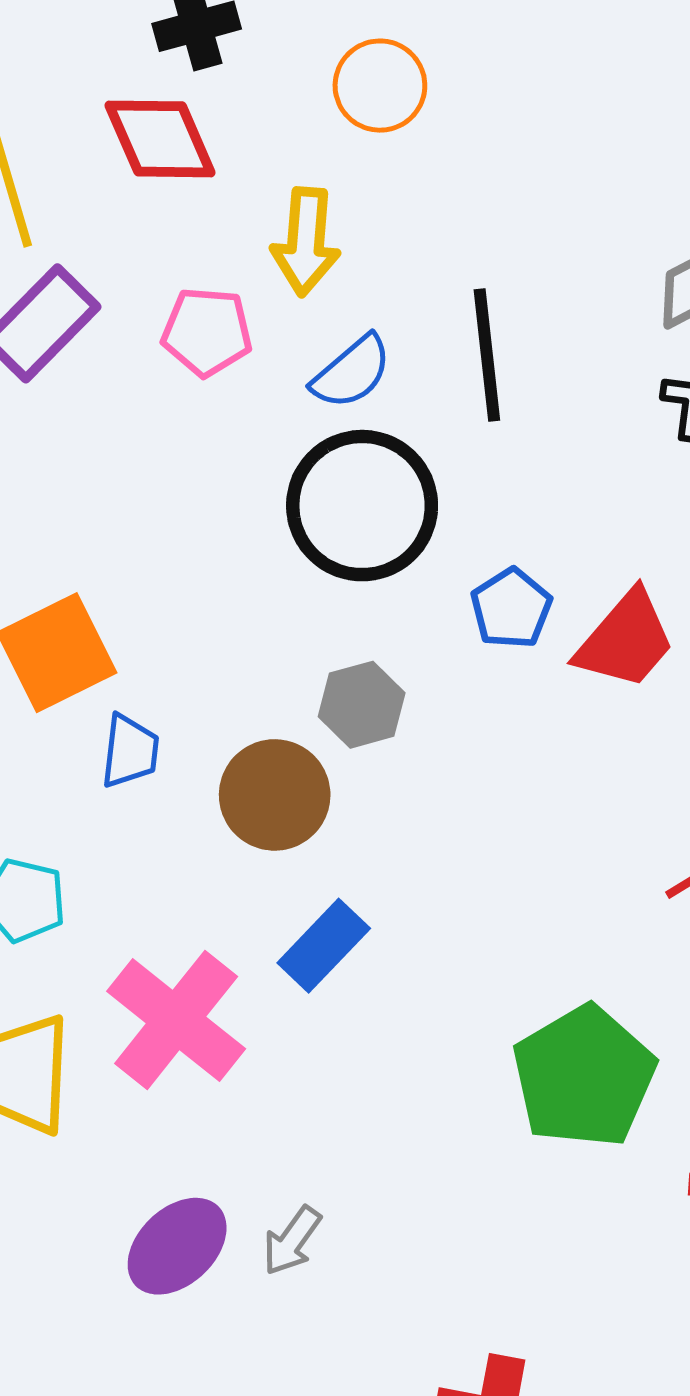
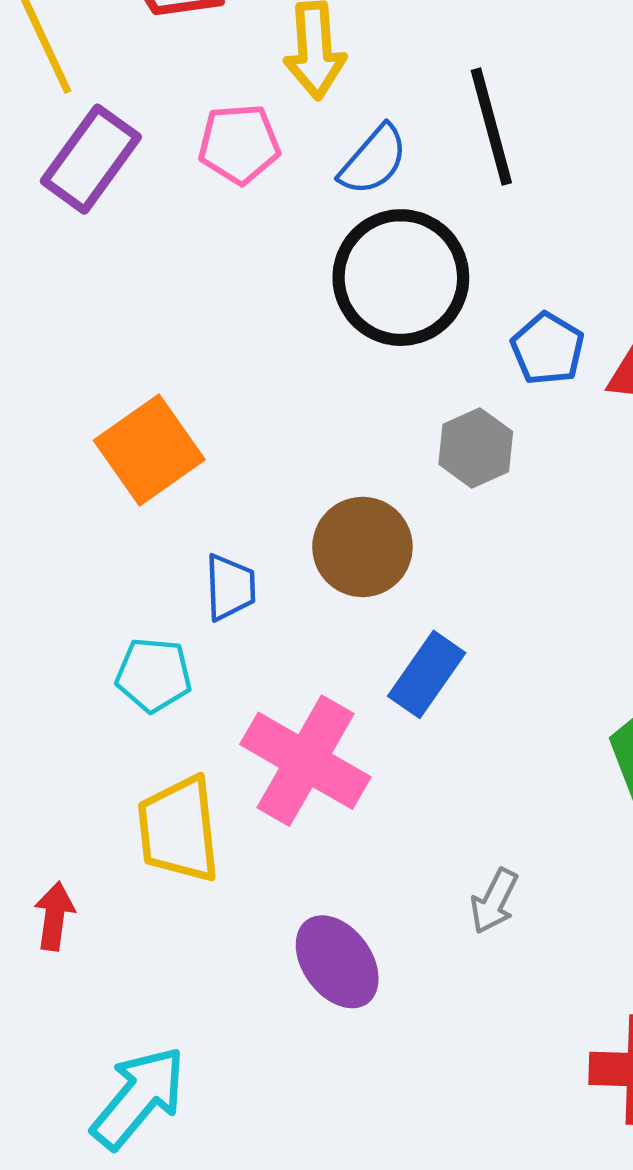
gray hexagon: (362, 705) -> (476, 448), moved
blue trapezoid: (130, 751) -> (230, 587), moved
gray arrow: (292, 1241) -> (494, 901), moved
purple ellipse: (177, 1246) -> (337, 962), turned -74

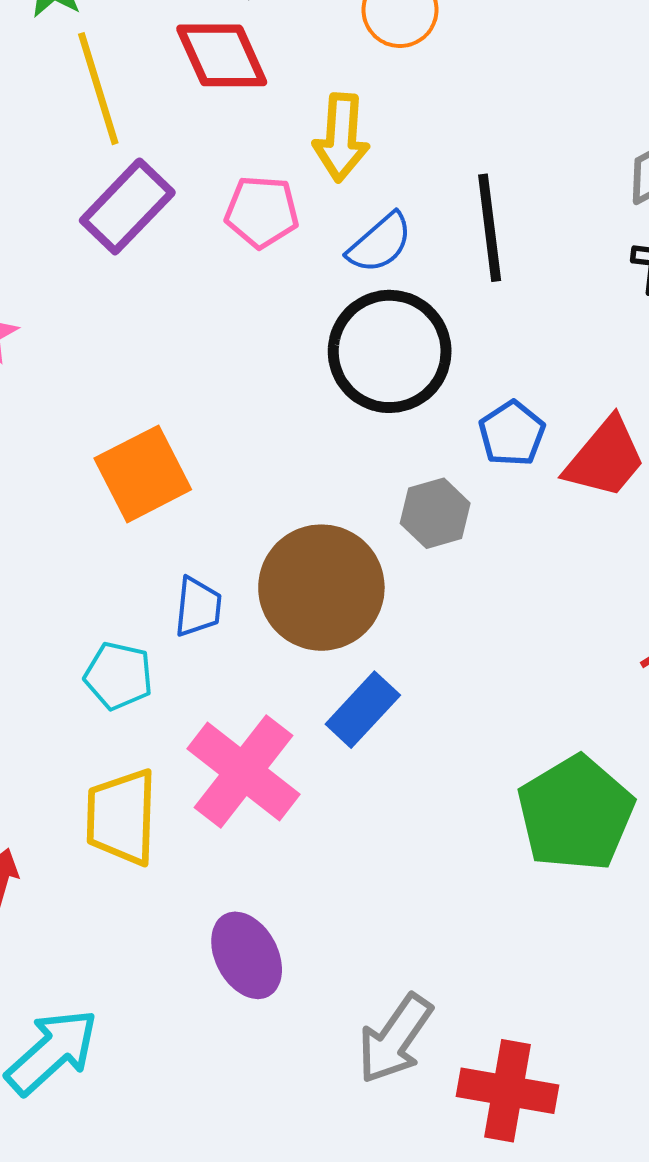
brown circle: (362, 547) -> (321, 588), size x1.4
gray arrow: (494, 901) -> (395, 1039), moved, size x1.6

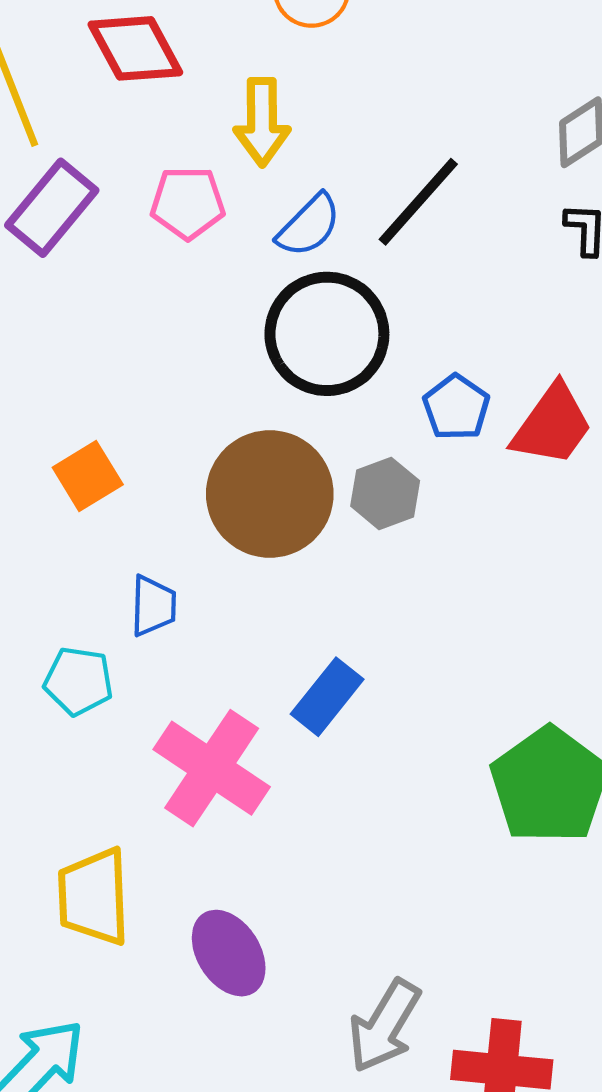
black line: (490, 228) -> (418, 202), turned 53
orange square: (143, 474) -> (88, 476), size x0.7
brown circle: (321, 588) -> (270, 494), moved
yellow trapezoid: (121, 817) -> (94, 897), moved

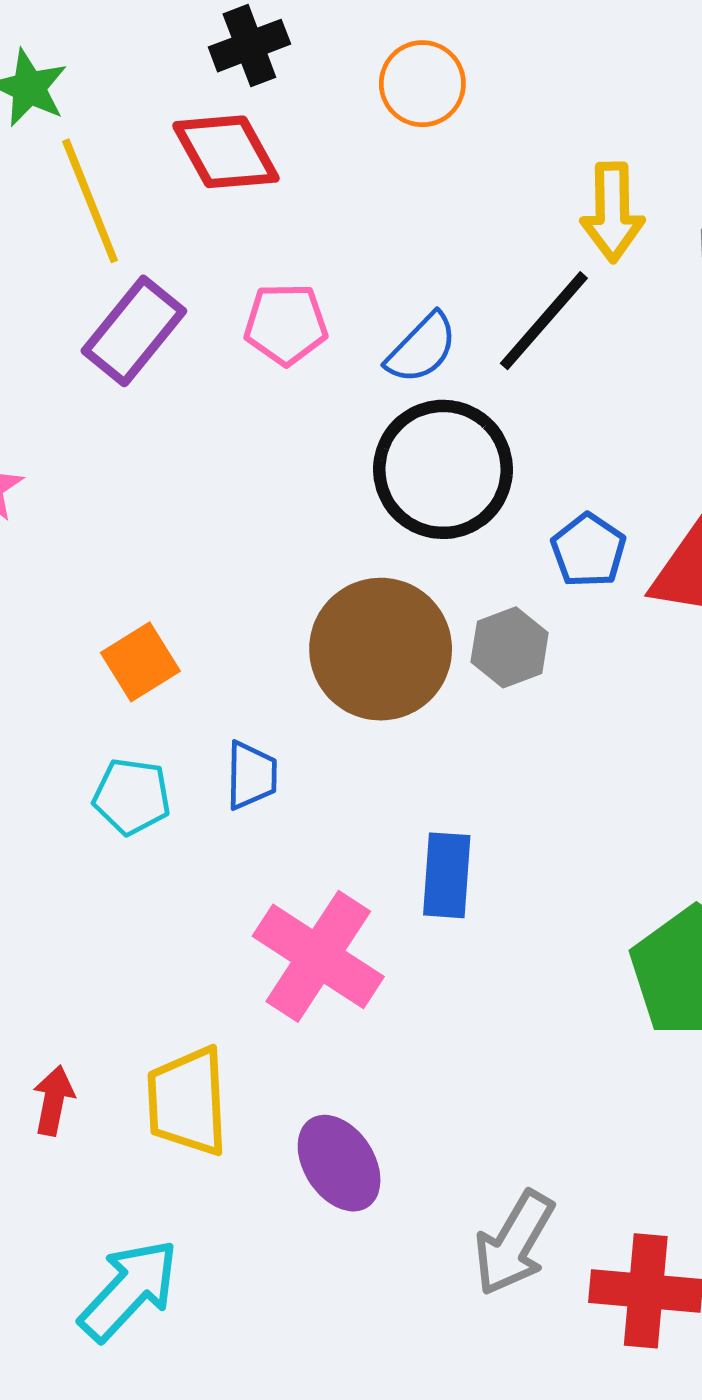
yellow arrow: (262, 122) -> (612, 212), moved
orange square: (88, 476) -> (140, 662), moved
cyan pentagon: (78, 681) -> (132, 796), moved
blue rectangle: (327, 697) -> (447, 875), turned -34

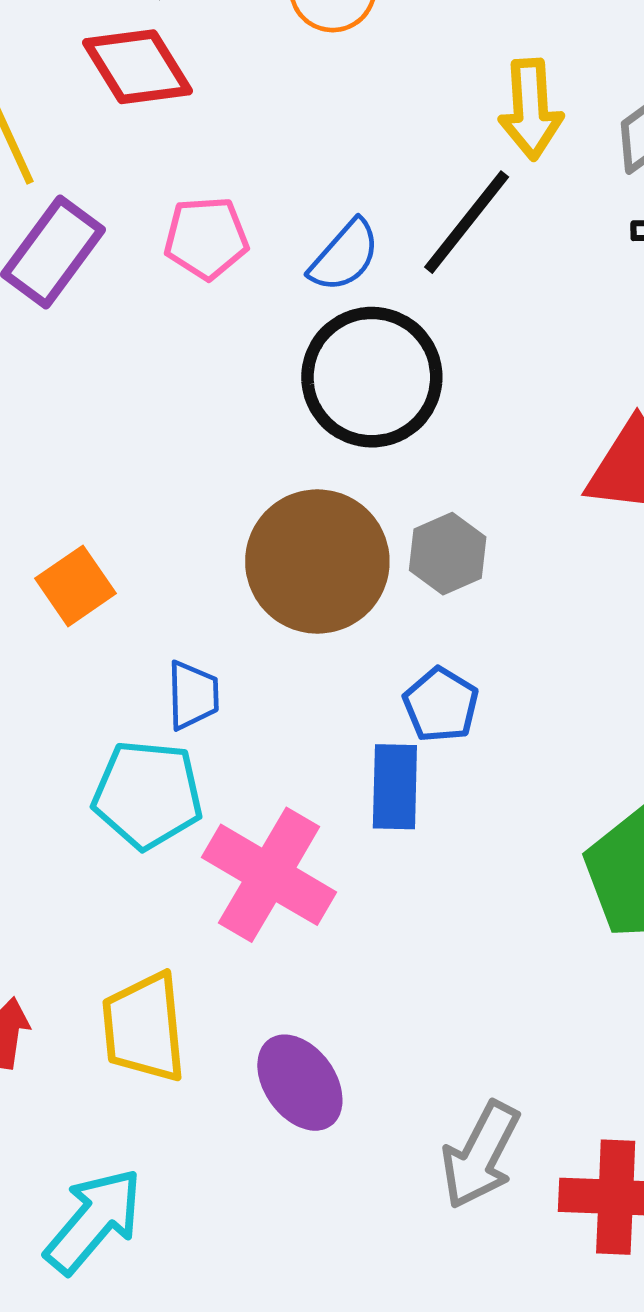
blue pentagon: (588, 550) -> (441, 705), moved
cyan pentagon: (132, 796) -> (148, 795), moved, size x1.4

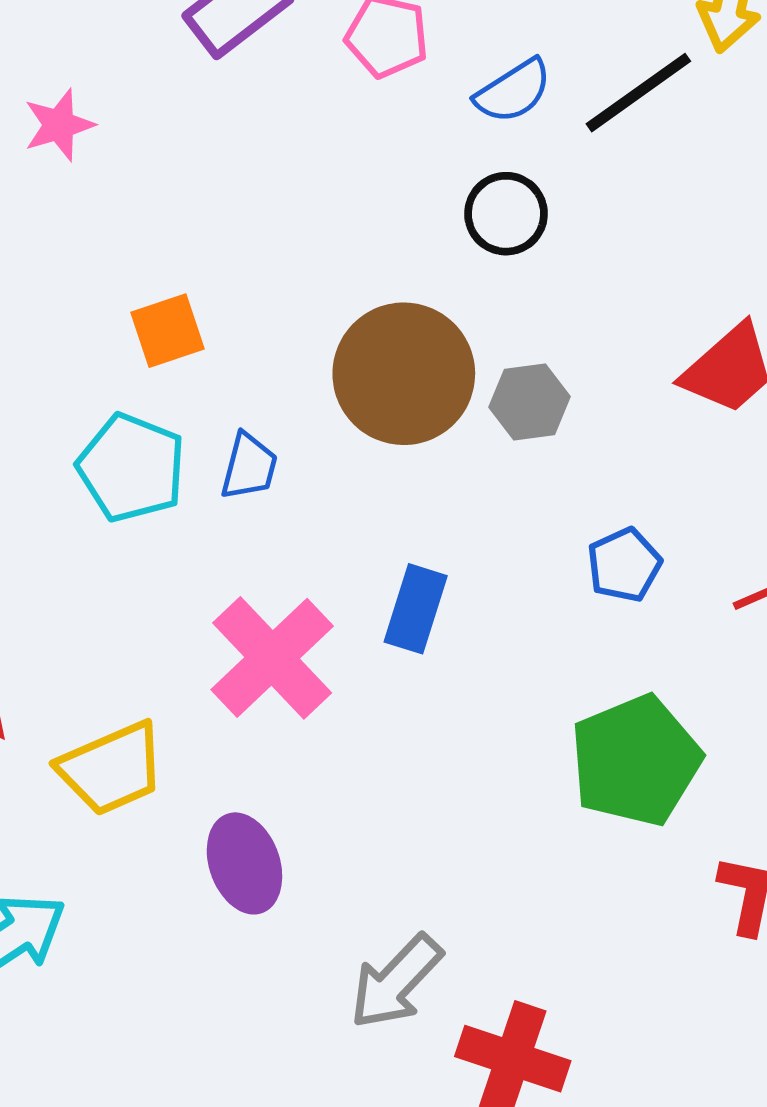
black circle: (372, 377) -> (506, 214), size x0.6
blue pentagon: (441, 705) -> (624, 565), moved
cyan pentagon: (148, 795) -> (131, 468), moved
yellow trapezoid: (144, 1028) -> (112, 768), turned -124

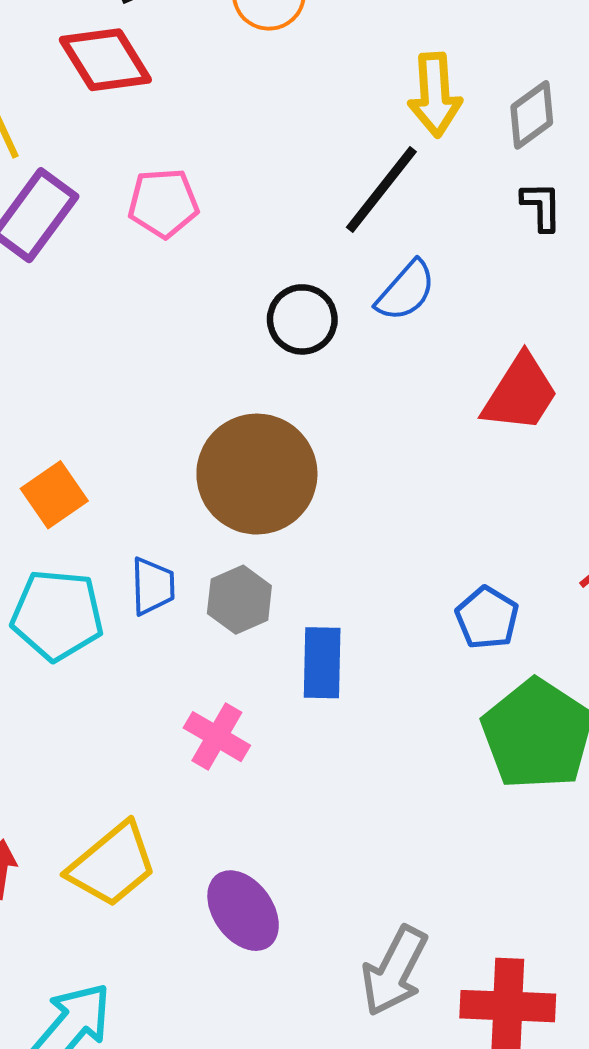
blue semicircle: (513, 91) -> (406, 291), moved
gray hexagon: (530, 402) -> (239, 600), moved
blue pentagon: (624, 565) -> (487, 618), moved
pink cross: (272, 658) -> (217, 737), size x0.6

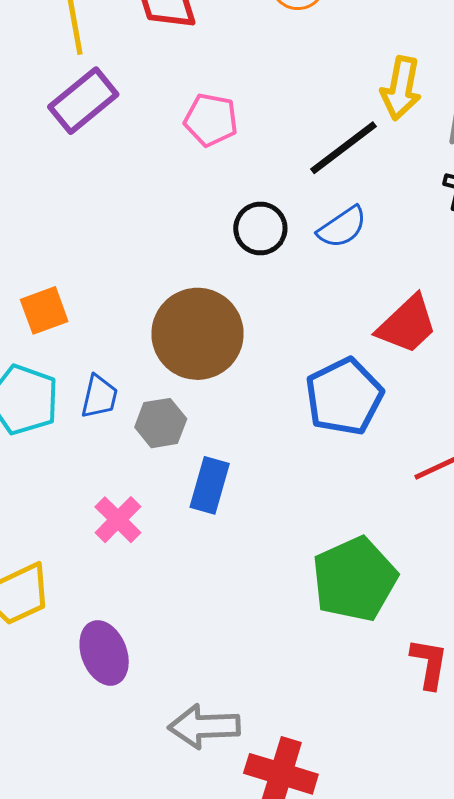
pink pentagon: (163, 203) -> (211, 120), moved
blue pentagon: (487, 618) -> (344, 397), moved, size x1.6
gray arrow: (394, 971) -> (204, 726), turned 46

